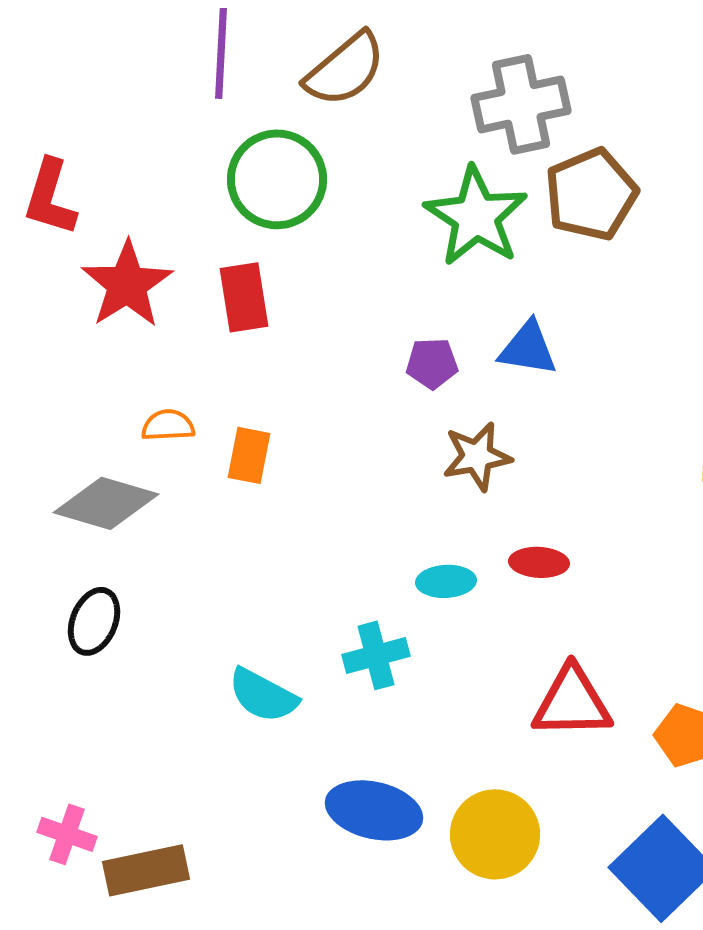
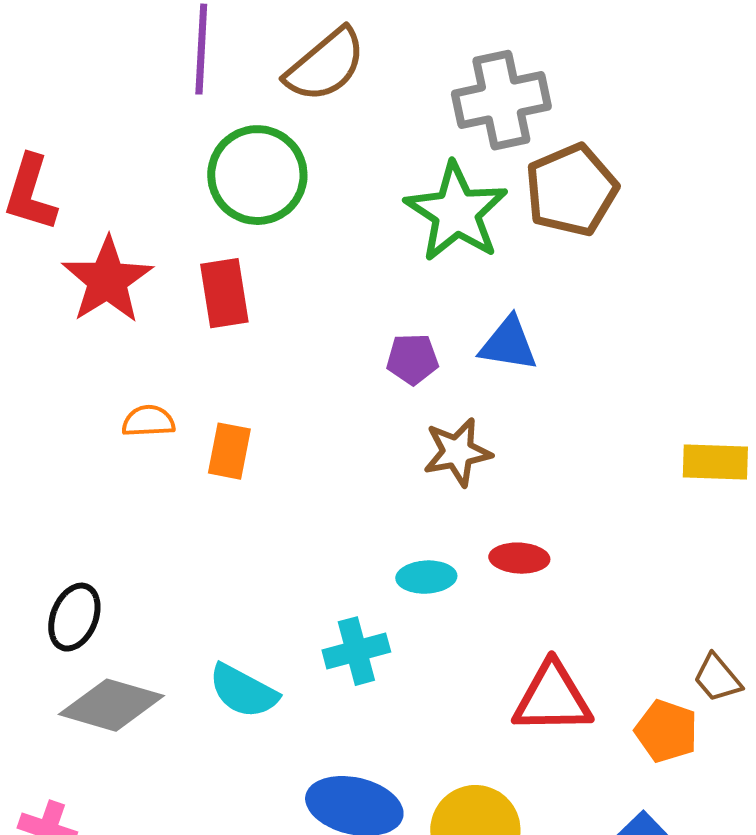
gray diamond: (106, 503) -> (111, 705), moved

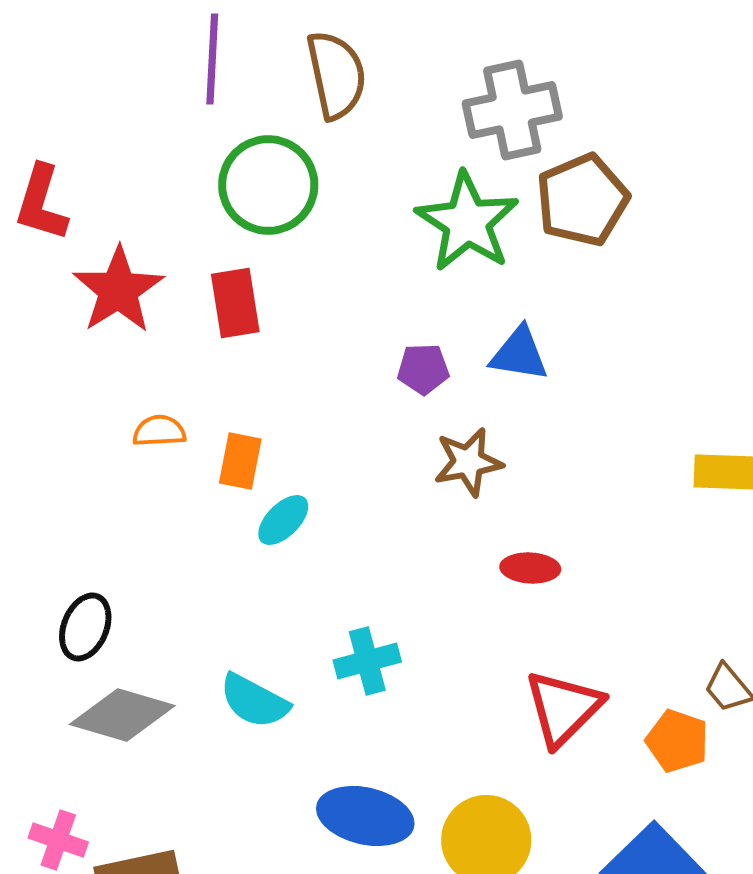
brown semicircle: (325, 65) -> (336, 75), turned -62
cyan ellipse: (426, 577) -> (283, 520), moved, turned -42
red triangle: (552, 698) -> (563, 708), turned -44

